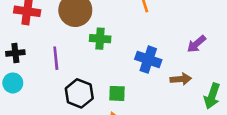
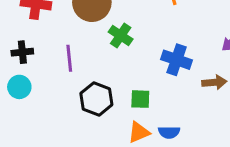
green cross: (100, 39) -> (121, 36), turned 30

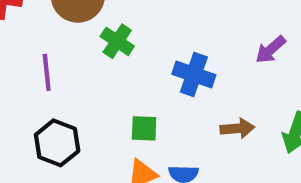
brown arrow: (214, 82) -> (237, 128), moved
black hexagon: (96, 99) -> (57, 143), moved

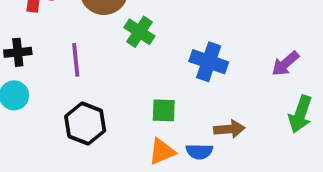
purple arrow: (271, 50) -> (285, 64), moved
brown arrow: (237, 128) -> (229, 129), moved

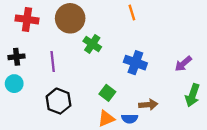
green square: (164, 110) -> (107, 93), turned 35

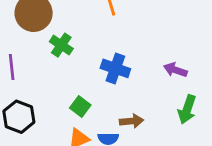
purple arrow: (183, 64) -> (175, 70), turned 60

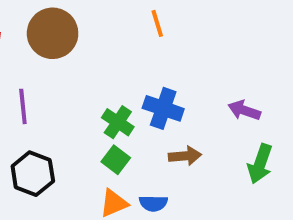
green cross: (61, 45) -> (118, 122), moved
brown arrow: (131, 121) -> (185, 156), moved

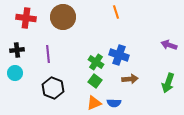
purple arrow: (244, 110) -> (169, 45), moved

